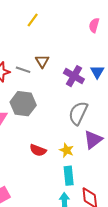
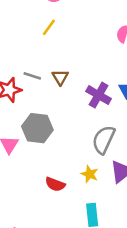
gray line: (23, 70) -> (32, 76), moved
yellow star: (67, 150) -> (90, 174), moved

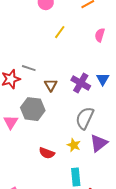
yellow line: (49, 27) -> (60, 32), moved
brown triangle: (60, 77) -> (51, 85), moved

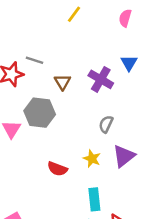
blue triangle: (103, 79) -> (129, 63), moved
gray semicircle: (85, 118) -> (106, 124), size x0.6

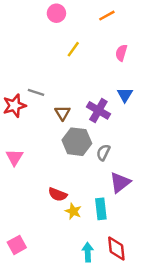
gray hexagon: (40, 113) -> (77, 142), moved
yellow star: (92, 159) -> (73, 211), moved
cyan rectangle: (94, 199) -> (101, 209), moved

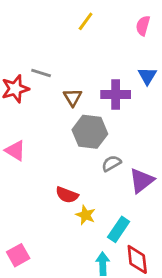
purple cross: (98, 110) -> (116, 95), turned -30
gray semicircle: (103, 152) -> (111, 163), moved, turned 35
pink triangle: (14, 157) -> (15, 150), turned -30
cyan rectangle: (101, 209) -> (119, 229), moved, turned 40

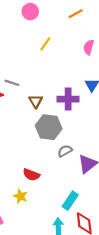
yellow star: (86, 215) -> (21, 196), moved

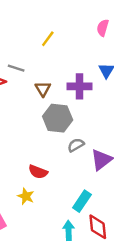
yellow line: (45, 44) -> (48, 39), moved

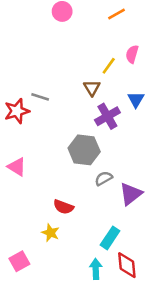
yellow line: (48, 39) -> (109, 66), moved
purple cross: (80, 86) -> (107, 116), turned -30
brown triangle: (43, 89) -> (92, 88), moved

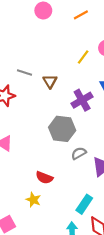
orange line: (116, 14) -> (81, 15), moved
brown triangle: (92, 88) -> (50, 81), moved
gray line: (40, 97) -> (24, 72), moved

